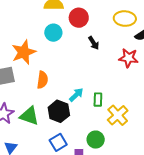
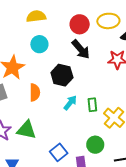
red circle: (79, 18) -> (80, 24), moved
black arrow: (94, 43) -> (81, 49), size x1.5
black hexagon: (59, 111) -> (62, 75), moved

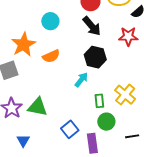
black hexagon: (62, 75) -> (95, 57), moved
orange semicircle: (35, 92) -> (51, 56), moved, turned 66
green rectangle: (92, 105) -> (99, 101), moved

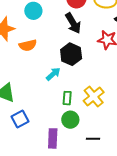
blue square: (70, 129) -> (20, 119), moved

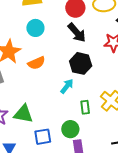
blue square: (20, 119) -> (43, 137), turned 30
green circle: (70, 120) -> (70, 129), moved

